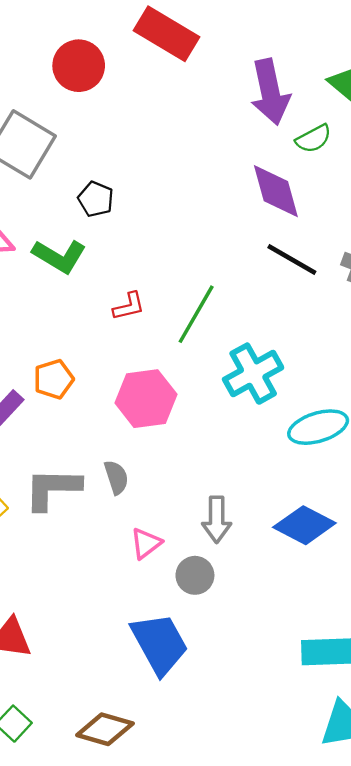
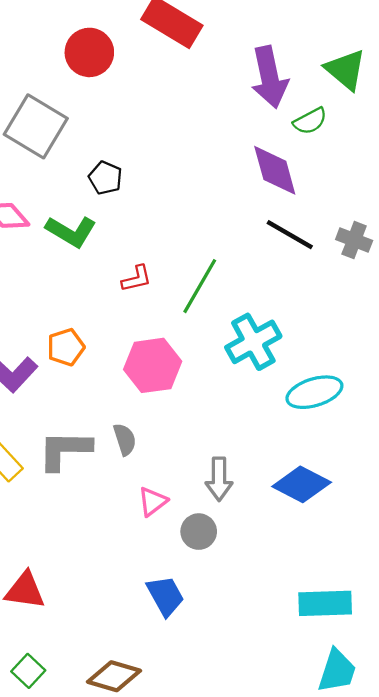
blue trapezoid: (160, 644) -> (165, 596), size x0.7

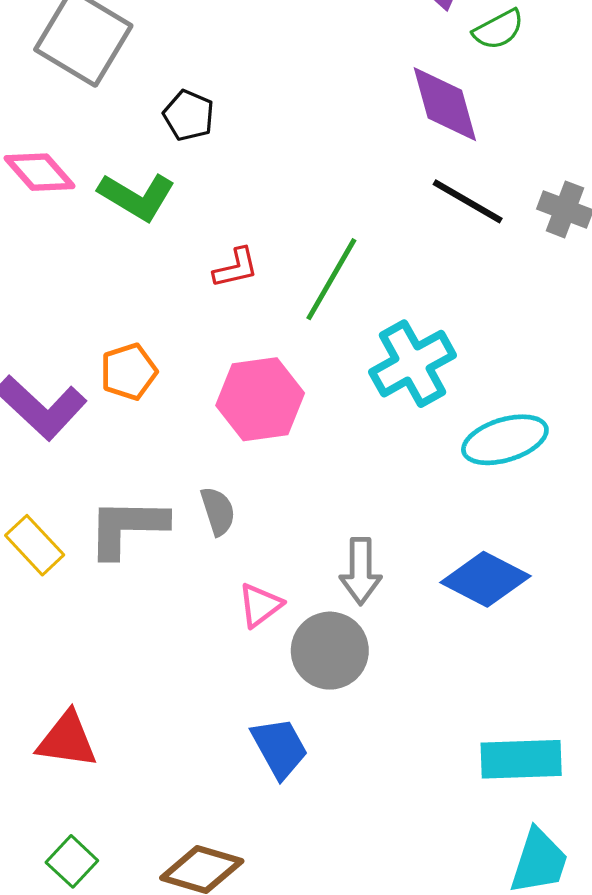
gray circle: (199, 532) -> (330, 651), size x1.4

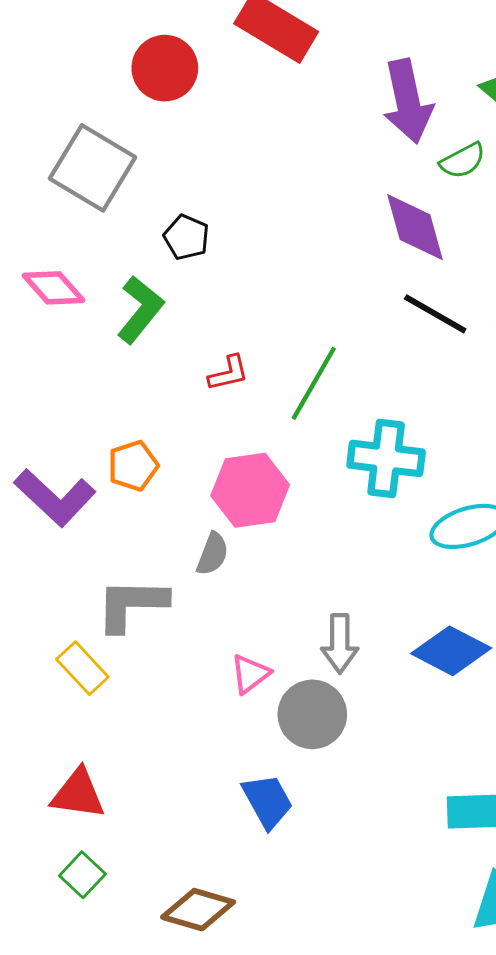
green L-shape: (137, 196) -> (140, 310), turned -82
cyan cross: (413, 364) -> (386, 458), turned 36
gray semicircle: (218, 511) -> (213, 554), moved, turned 39
yellow rectangle: (35, 545) -> (82, 668), moved
green square: (72, 861) -> (82, 875), moved

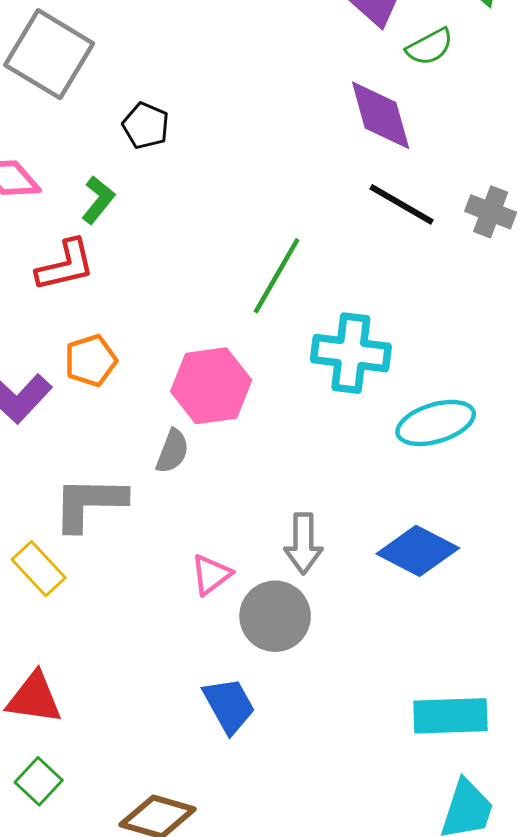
green L-shape: (140, 310) -> (98, 200), size x0.7
red L-shape: (228, 373) -> (65, 265), moved, size x1.4

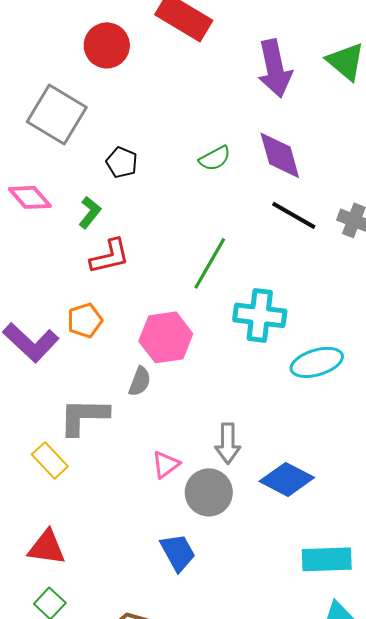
green semicircle: (430, 47) -> (215, 158), moved
red L-shape: (65, 265) -> (110, 256), moved
blue diamond: (418, 551) -> (287, 479), moved

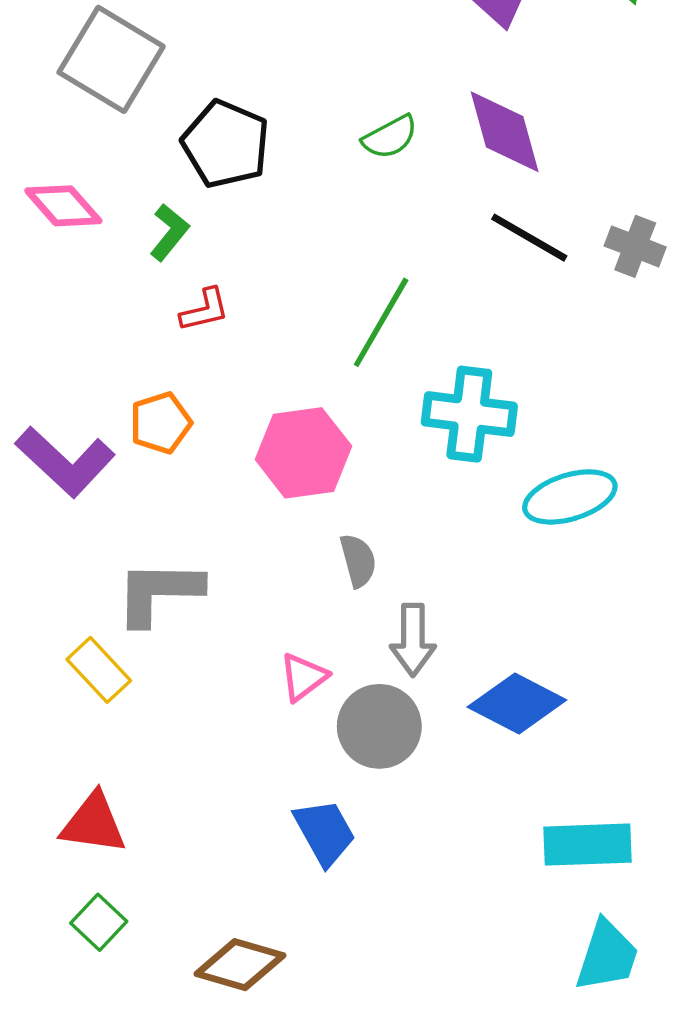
black pentagon: (122, 162) -> (226, 144), size x1.6
red L-shape: (110, 256) -> (205, 310), size x0.7
gray semicircle: (140, 381) -> (358, 561), moved, turned -36

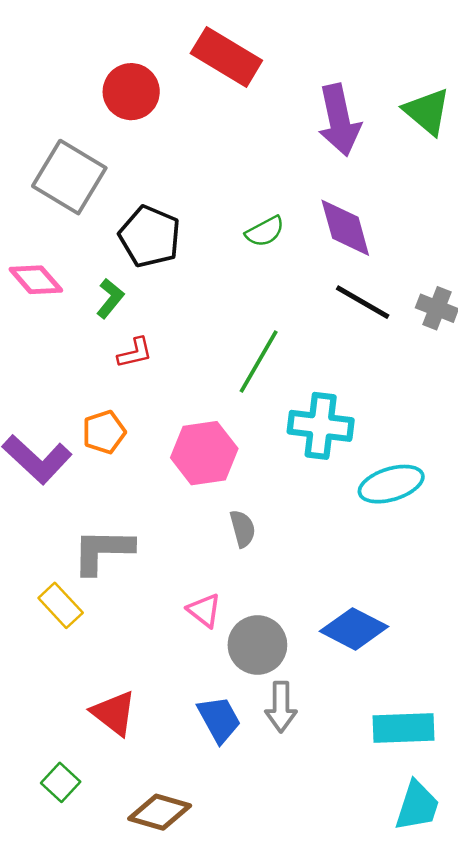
gray arrow: (413, 640) -> (281, 707), moved
pink triangle: (303, 677) -> (204, 610), turned -45
red triangle: (93, 823) -> (114, 713), moved, turned 30

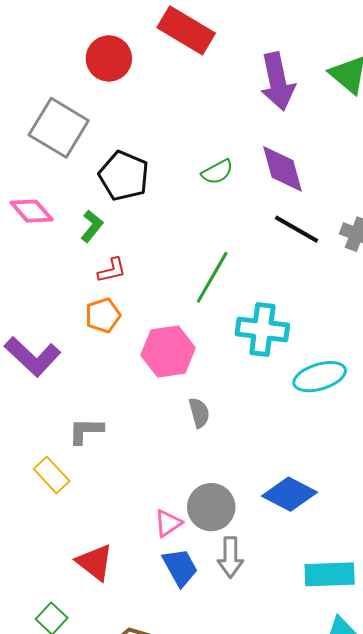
orange pentagon: (104, 432) -> (103, 315), moved
gray L-shape: (103, 551) -> (86, 431), size x0.7
pink triangle: (204, 610) -> (168, 523), moved, turned 48

